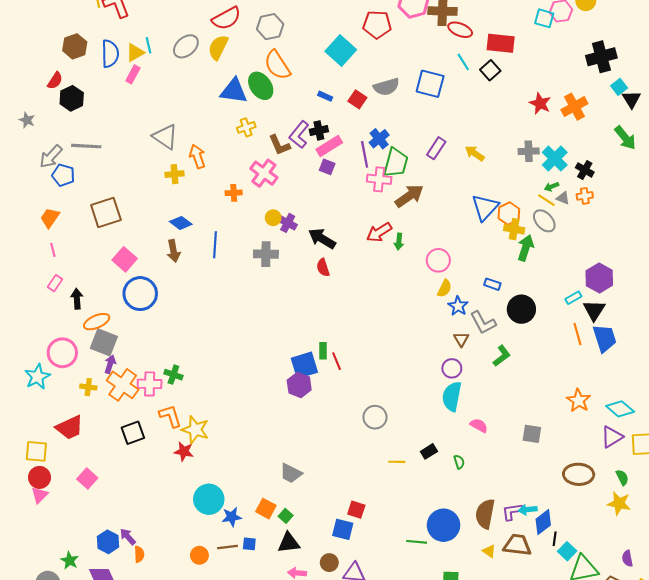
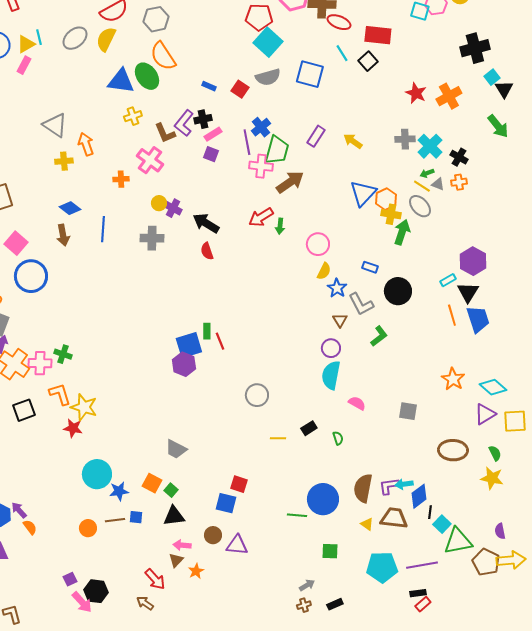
cyan square: (341, 51) -> (268, 42), moved
pink rectangle: (329, 146) -> (213, 134), size x0.7
orange semicircle: (139, 554) -> (30, 527), turned -35

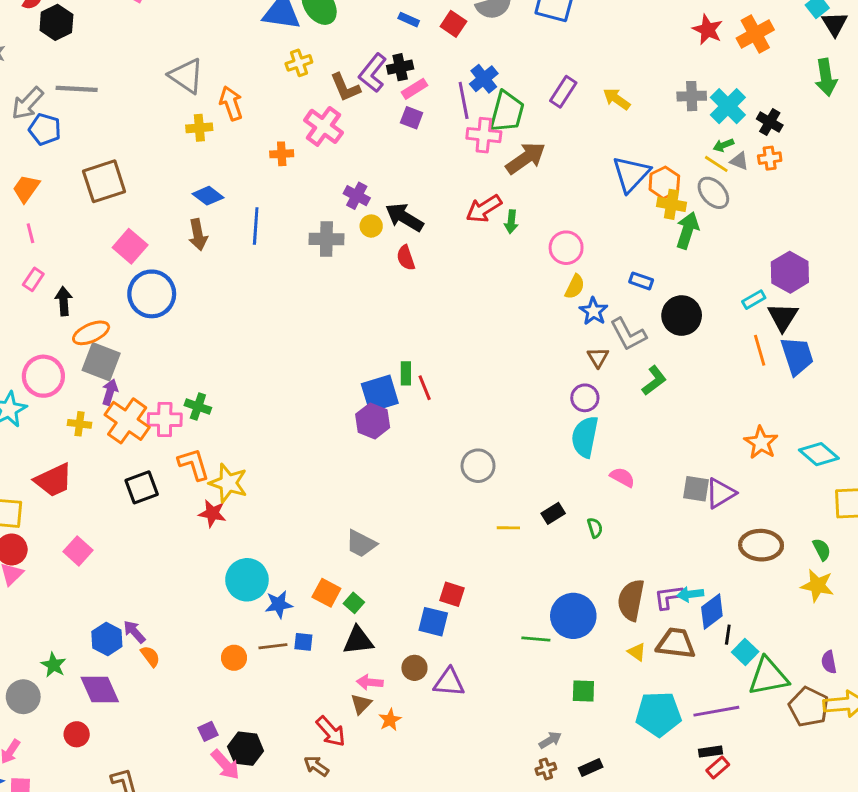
green arrow: (498, 126) -> (826, 77), turned 30
yellow circle: (159, 203) -> (371, 226), moved
purple triangle: (485, 414) -> (721, 493), moved

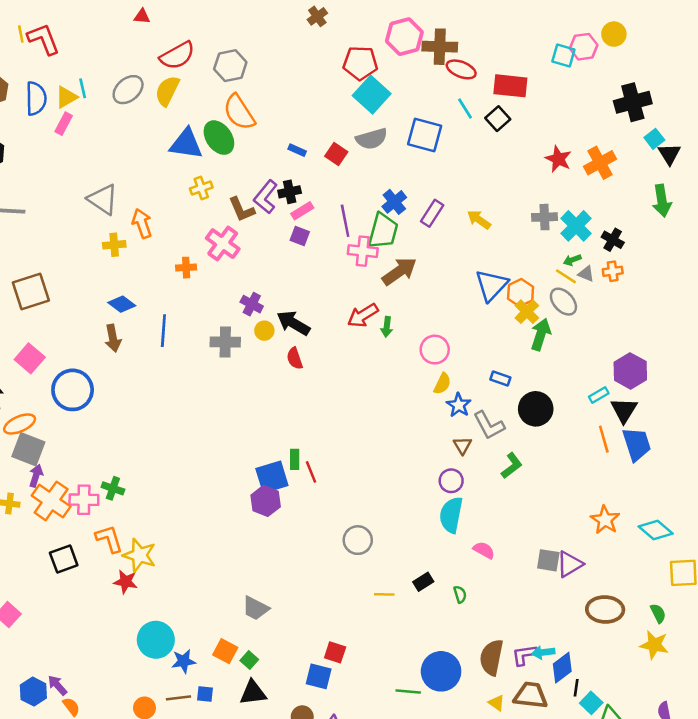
blue cross: (484, 79) -> (394, 202), moved
yellow cross: (672, 204) -> (527, 312), turned 35
pink square: (130, 246) -> (30, 358), moved

